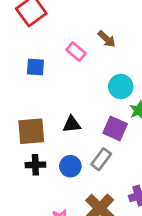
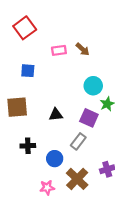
pink rectangle: (76, 52) -> (59, 50), moved, turned -48
brown square: (31, 131) -> (17, 107), moved
blue circle: (70, 166) -> (55, 159), moved

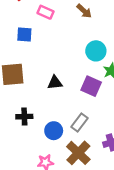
pink rectangle: (59, 50) -> (45, 12), moved, turned 32
gray rectangle: (78, 141) -> (79, 122), moved

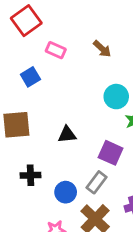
blue square: (24, 35) -> (30, 77), turned -35
purple square: (91, 86) -> (111, 153), moved

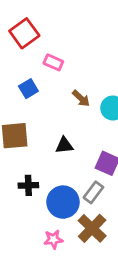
brown arrow: (102, 49) -> (81, 98), moved
blue circle: (66, 192) -> (63, 202), size x1.5

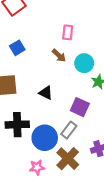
pink rectangle: (53, 62) -> (68, 32), moved, turned 72
black triangle: (64, 145) -> (46, 93), turned 32
black cross: (28, 185) -> (17, 125), size x1.5

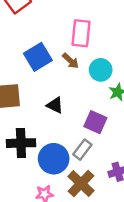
pink rectangle: (68, 32) -> (81, 33), size x1.5
blue square: (17, 48) -> (38, 57), moved, size x1.5

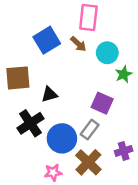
black triangle: (55, 105) -> (49, 94), moved, turned -42
black cross: (21, 143) -> (30, 123), turned -32

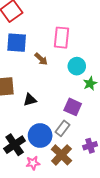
blue square: (47, 40) -> (17, 43), moved, turned 35
brown arrow: (78, 44) -> (41, 59), moved
black cross: (30, 123) -> (15, 145), moved

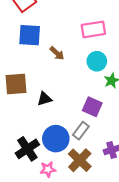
pink rectangle: (61, 38) -> (93, 29), moved, turned 75

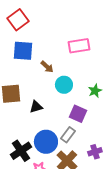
cyan circle: (97, 61) -> (64, 85), moved

